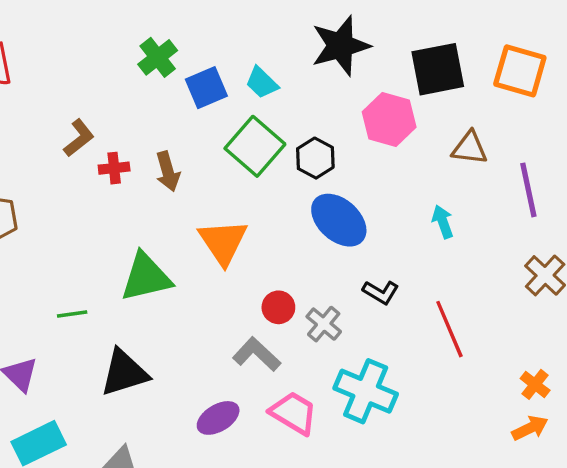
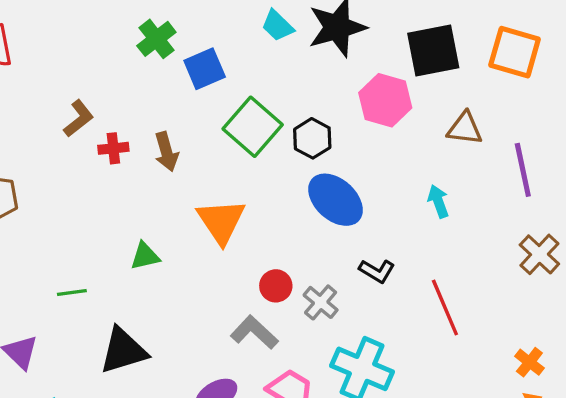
cyan trapezoid: (262, 83) -> (277, 26), moved
green triangle: (146, 277) -> (145, 256), size x0.6

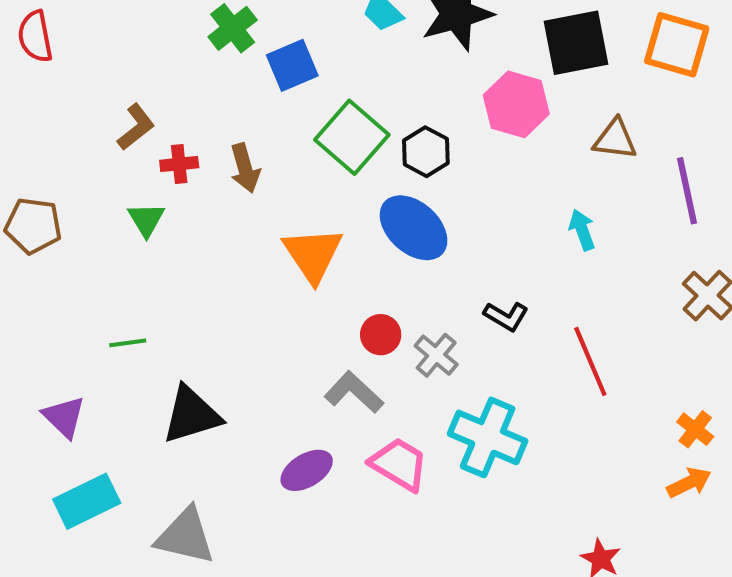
blue ellipse: (335, 200) -> (414, 228), moved
green triangle: (145, 256) -> (146, 220), moved, turned -48

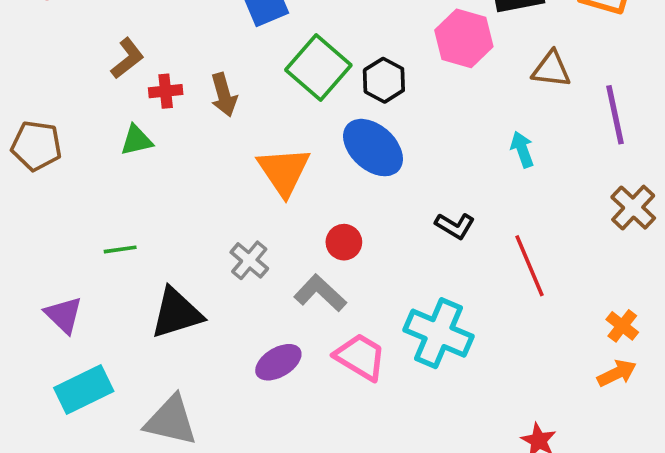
green triangle: (146, 220) -> (136, 140), turned 48
gray cross: (436, 355) -> (249, 260), moved

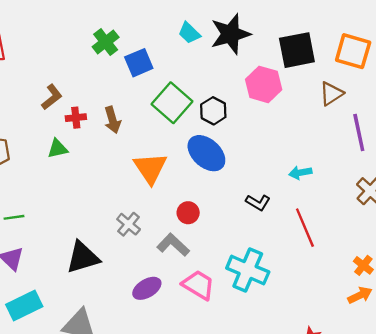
brown triangle: (551, 69) -> (331, 94), moved, turned -40
cyan arrow: (522, 149) -> (300, 173), moved, turned -80
green line: (120, 249) -> (14, 217), moved

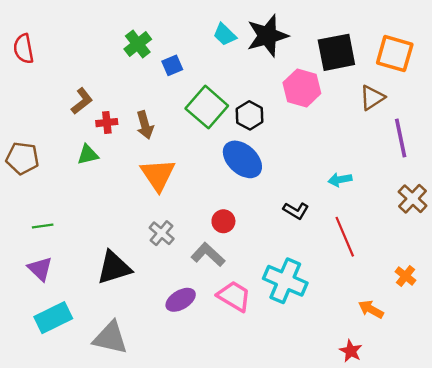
blue square: (139, 63) -> (172, 65), size x0.7
orange triangle: (150, 168) -> (158, 175), moved
orange arrow: (360, 295) -> (371, 309), moved, turned -125

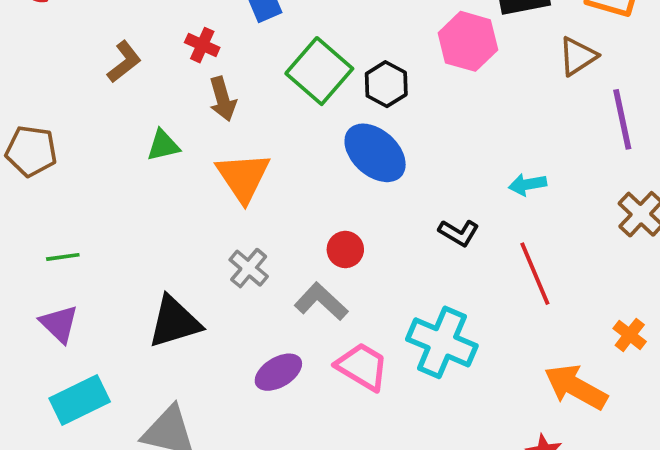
red cross: (107, 123) -> (202, 45), moved, turned 30
green triangle: (88, 155) -> (163, 145), moved
orange arrow: (371, 309) -> (576, 387), size x1.6

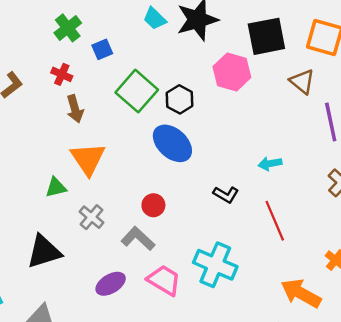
brown triangle: (578, 56) -> (302, 82), turned -48
green triangle: (163, 145) -> (56, 187), moved

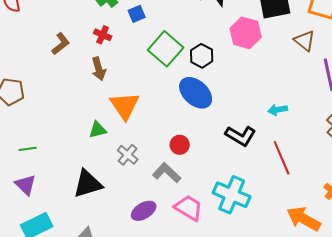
brown arrow: (75, 109) -> (99, 69), moved
black L-shape: (226, 195) -> (241, 136), size x1.4

